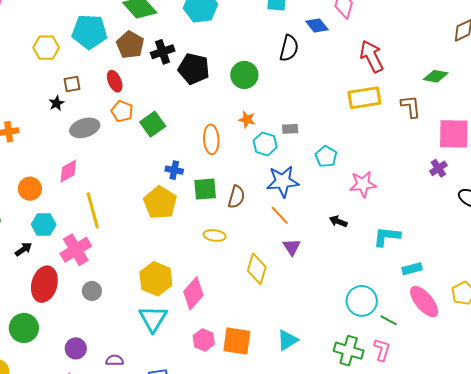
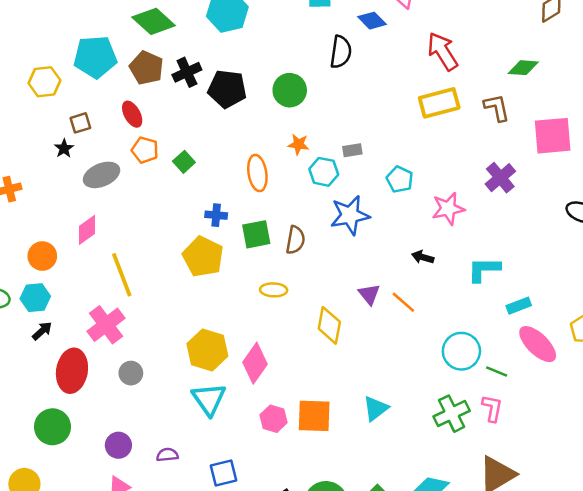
green square: (153, 124) -> (184, 162), size x0.7
purple cross: (438, 168) -> (500, 178), moved, size x1.4
orange line: (280, 215) -> (403, 302), moved
cyan hexagon: (44, 225) -> (35, 298), moved
green cross: (349, 351) -> (452, 414), turned -36

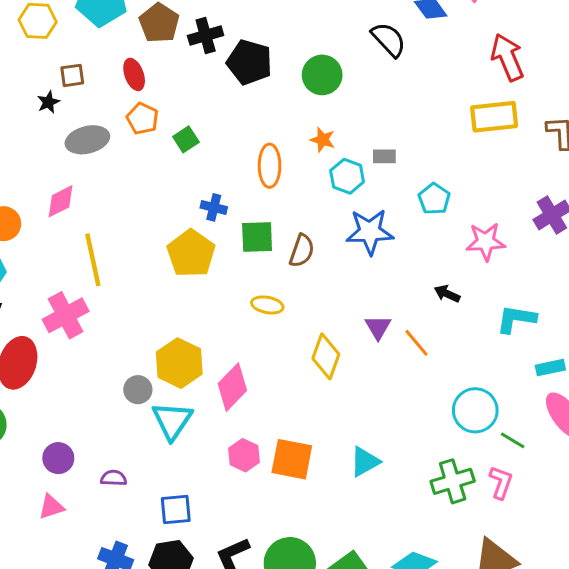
black semicircle: (341, 52) -> (389, 40), turned -60
gray circle: (131, 373) -> (138, 390), moved

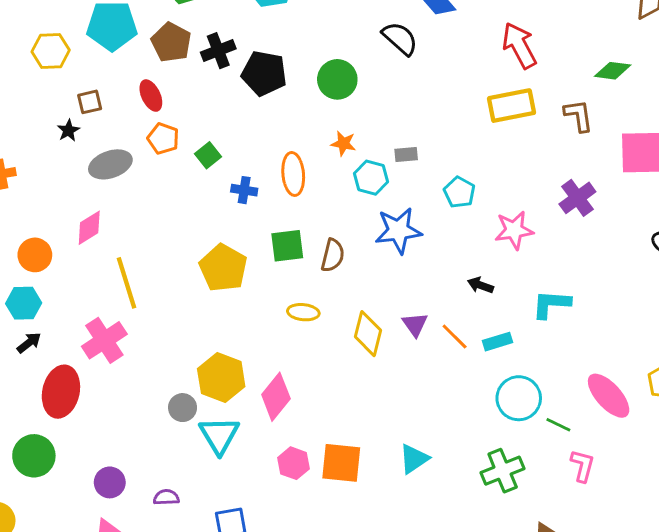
blue cross: (214, 207) -> (244, 190), moved
yellow diamond: (326, 356) -> (368, 334), moved
cyan rectangle: (550, 368) -> (497, 342), moved
pink L-shape: (501, 482) -> (582, 466), moved

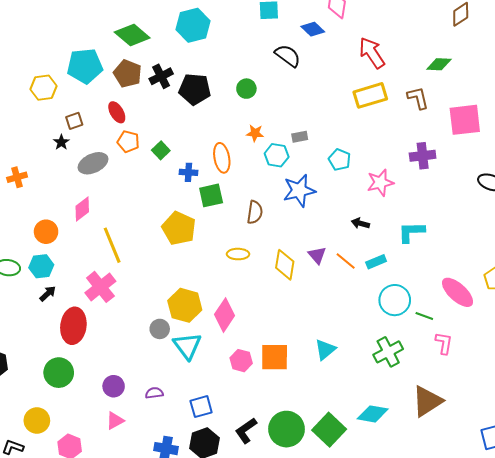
green circle: (337, 79) -> (246, 89), size x0.7
purple cross: (577, 198) -> (423, 156), turned 35
green square: (287, 246) -> (211, 195), moved

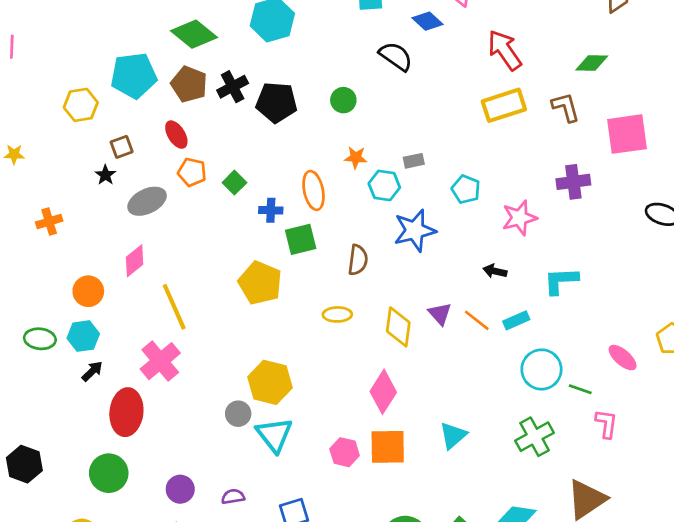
pink ellipse: (458, 292) -> (623, 358), size x0.7
pink diamond: (224, 315) -> (383, 392), moved

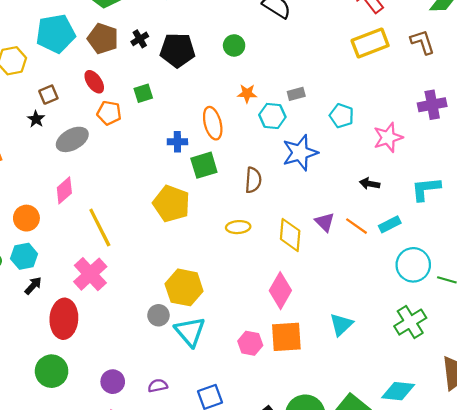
black cross: (233, 87) -> (140, 39), size x0.7
green square: (234, 183) -> (143, 93), moved, turned 30

